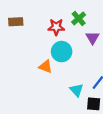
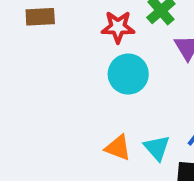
orange triangle: (46, 67) -> (118, 148), moved

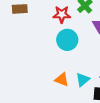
cyan triangle: (157, 148) -> (83, 80), turned 32

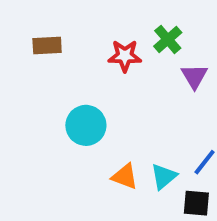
cyan circle: (67, 40) -> (86, 125), moved

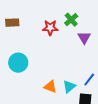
cyan circle: (86, 125) -> (18, 63), moved

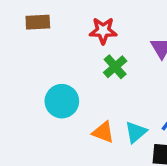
green cross: (71, 20) -> (115, 67), moved
cyan circle: (18, 63) -> (62, 101), moved

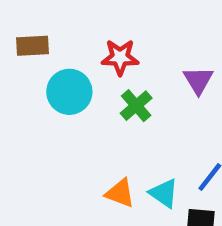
cyan circle: (62, 101) -> (69, 92), moved
cyan triangle: (136, 132) -> (164, 193), turned -45

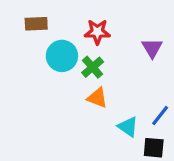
green cross: (136, 106) -> (93, 67), moved
orange triangle: (120, 193) -> (97, 98), moved

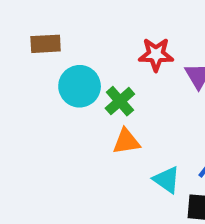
red star: (97, 32) -> (156, 54), moved
orange triangle: (97, 98) -> (126, 141), turned -30

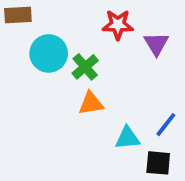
cyan triangle: (167, 180) -> (127, 138), turned -40

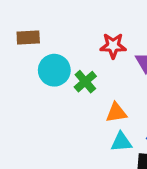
orange triangle: (91, 103) -> (116, 113), moved

